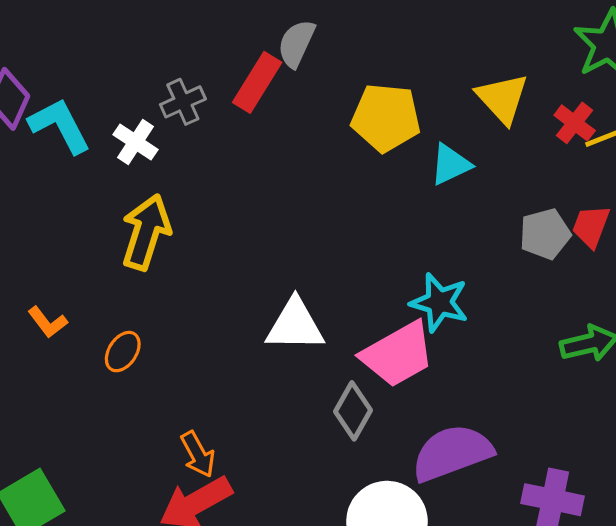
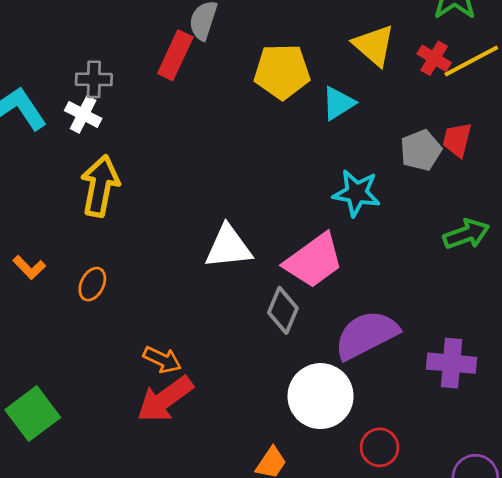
gray cross: (183, 102) -> (94, 79), moved, turned 32
cyan star: (439, 302) -> (356, 193), moved
orange arrow: (198, 454) -> (162, 360), turned -30

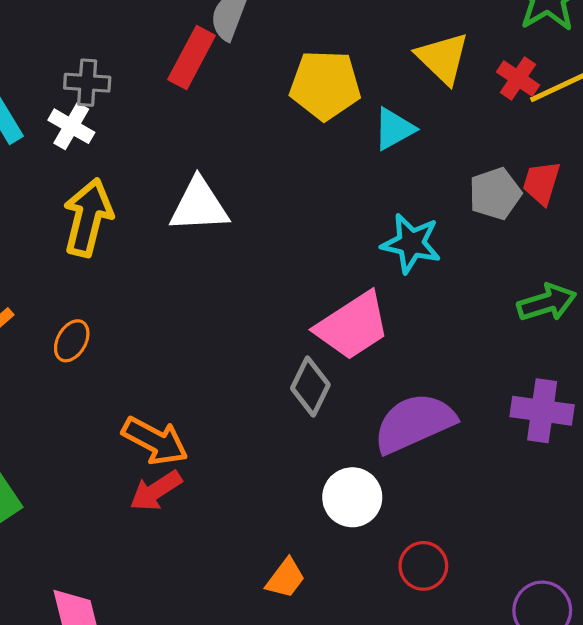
white triangle: (228, 247) -> (199, 205), moved
orange arrow: (162, 360) -> (155, 441), size x1.4
purple cross: (452, 363) -> (542, 411), moved
white circle: (321, 396) -> (352, 497), size x0.7
red arrow: (165, 399) -> (156, 491), size x0.7

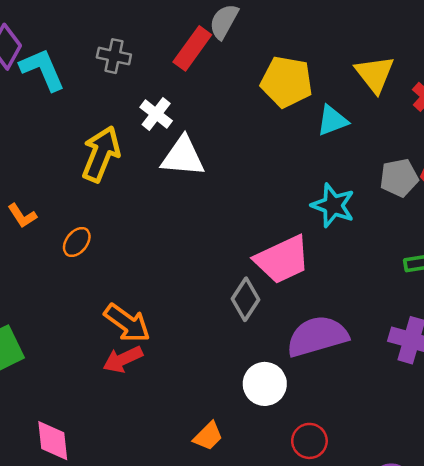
white cross: (71, 126) -> (156, 114), moved

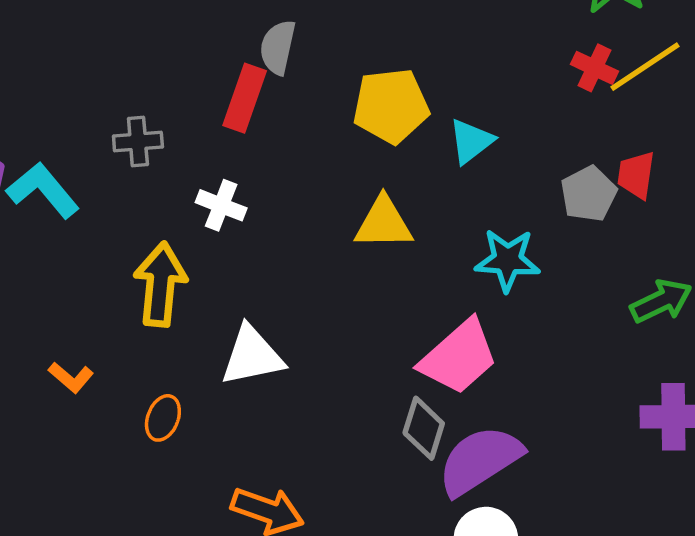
yellow triangle: (375, 74) -> (384, 223), moved, turned -36
white triangle: (183, 157) -> (252, 356), moved
orange L-shape: (22, 216) -> (71, 377), moved
purple semicircle: (317, 336) -> (480, 460), moved

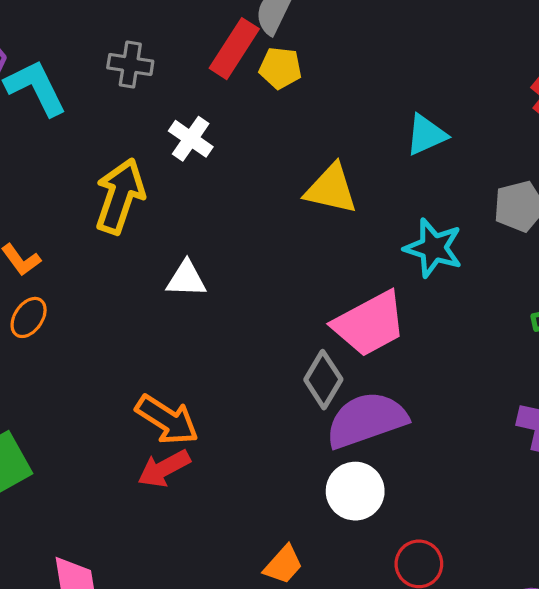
yellow pentagon: (391, 106) -> (280, 68), moved, size x0.6
white triangle: (252, 356) -> (186, 279), size x0.7
orange ellipse: (163, 418) -> (29, 317), moved

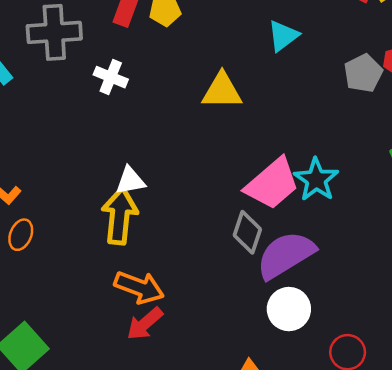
gray cross: (130, 65) -> (54, 32), size x1.6
yellow arrow: (120, 196) -> (120, 216), moved
cyan star: (433, 248) -> (316, 180), moved, turned 30

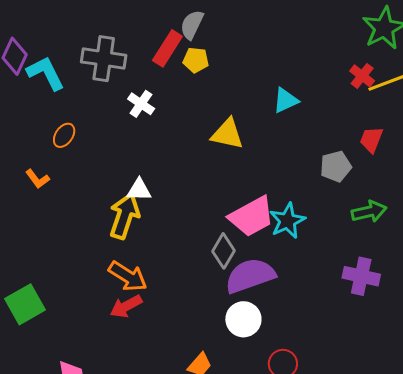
gray pentagon: (363, 73) -> (336, 166), moved
orange ellipse: (21, 235) -> (64, 135), moved

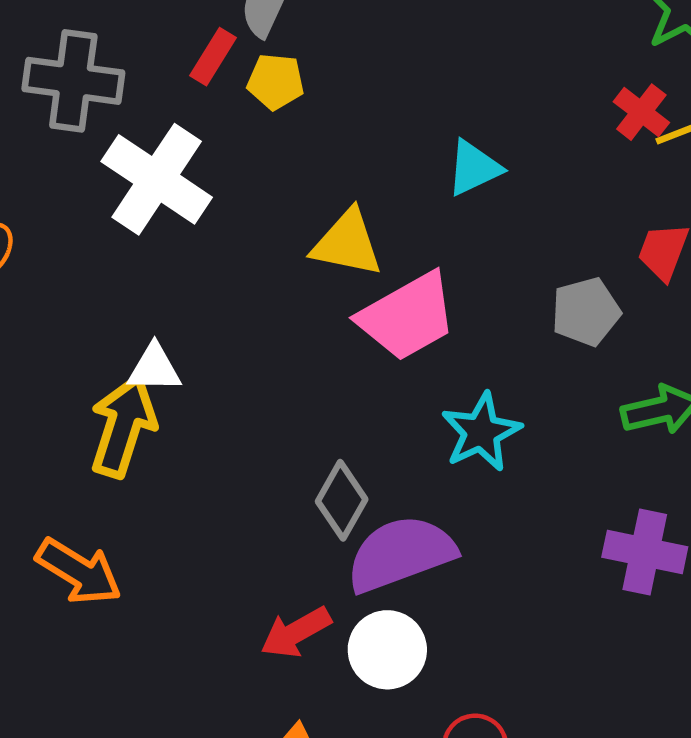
red rectangle: (167, 48) -> (213, 57), size x0.7
white cross: (141, 104) -> (157, 179), size x1.8
pink trapezoid: (252, 217) -> (407, 316), moved
orange arrow: (128, 276) -> (79, 571), moved
red arrow: (126, 306) -> (296, 632), moved

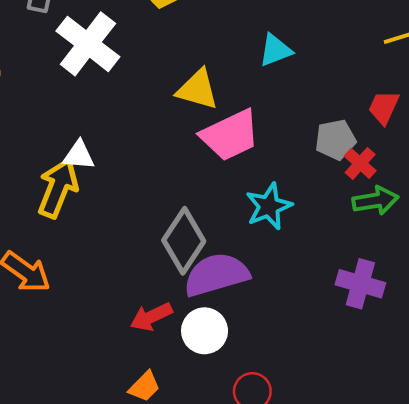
red cross: (641, 112) -> (360, 163), moved
gray diamond: (342, 500) -> (184, 241), size x1.4

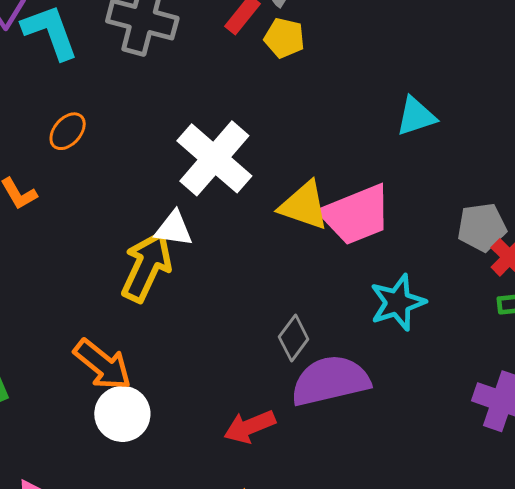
white cross: (88, 44) -> (214, 158), moved
yellow triangle: (198, 89) -> (304, 206), moved
gray diamond: (184, 241) -> (294, 338), size x0.6
white circle: (205, 331) -> (122, 414), moved

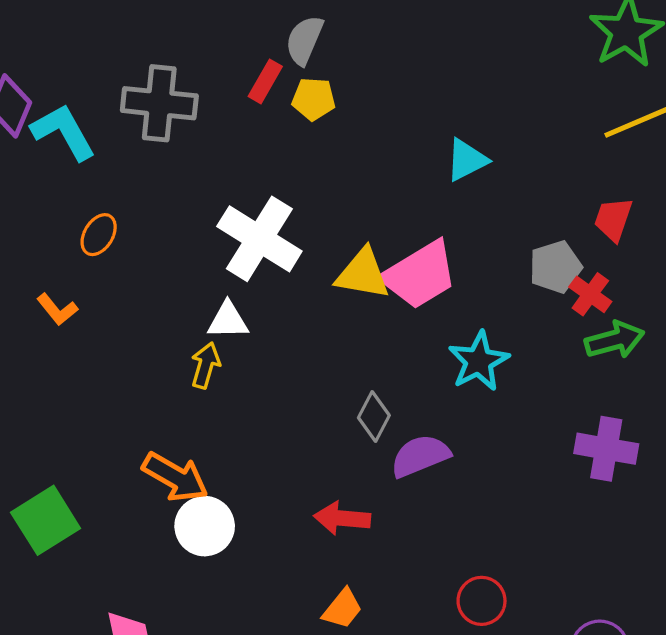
yellow arrow: (147, 267) -> (205, 365), size x0.6
purple semicircle: (330, 381) -> (420, 456), size x0.7
red arrow: (250, 427) -> (342, 518), turned 36

